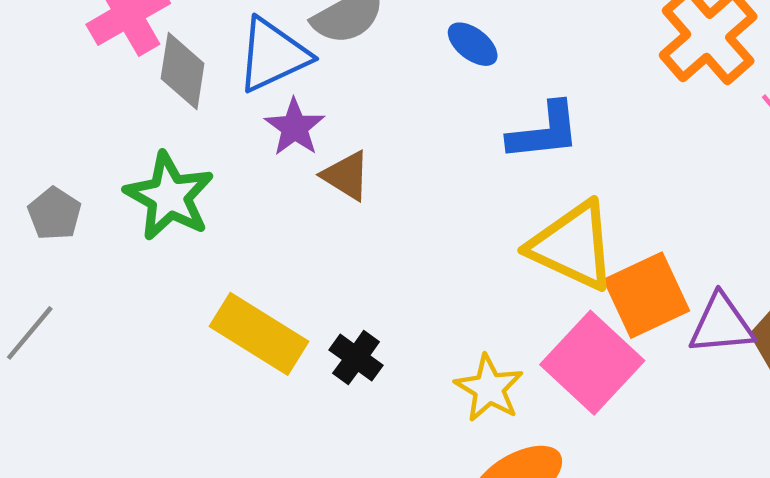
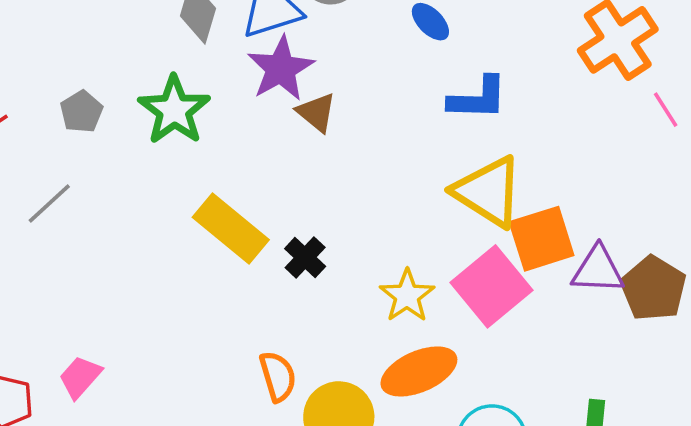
purple star: (295, 127) -> (281, 69), size x1.4

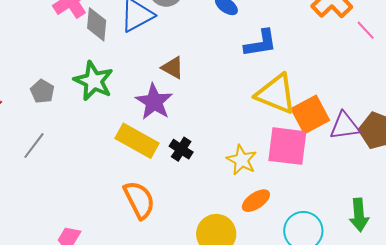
purple star: (281, 69) -> (154, 102), moved
pink square: (492, 286) -> (287, 146), turned -33
orange ellipse: (419, 371) -> (256, 201), size x0.7
orange semicircle: (278, 376) -> (139, 200), moved, size x1.4

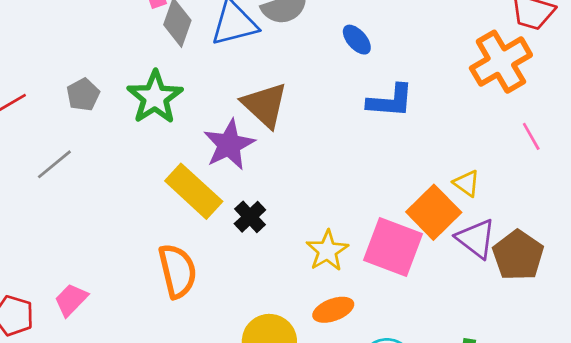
pink line: (366, 30) -> (531, 136), moved
brown triangle: (173, 68) -> (265, 105), size x1.5
yellow triangle: (276, 94) -> (467, 183), moved, size x0.5
orange square: (310, 114) -> (434, 212), turned -30
purple triangle: (345, 126) -> (476, 239), turned 32

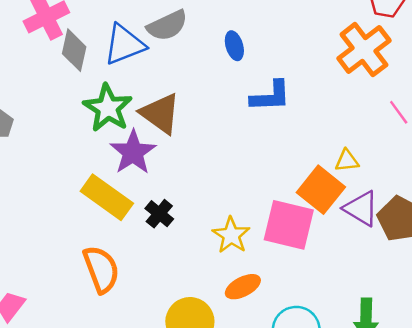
blue ellipse: (357, 40) -> (234, 46), turned 32
green star: (155, 97) -> (108, 108), moved
yellow triangle: (467, 183) -> (347, 161), turned -35

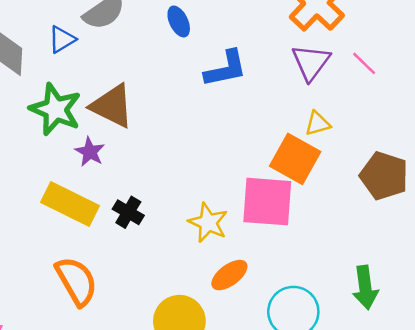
blue triangle: (124, 45) -> (62, 39), size x0.6
purple star: (133, 152) -> (90, 152), size x0.6
purple triangle: (361, 208) -> (311, 62), moved, turned 45

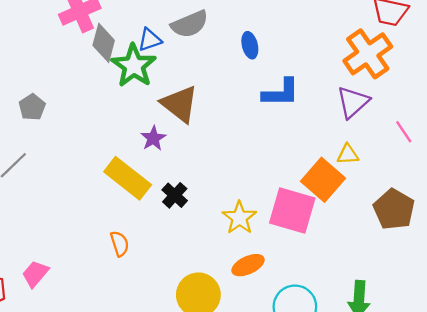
pink line: (364, 63) -> (404, 132), moved
green star: (55, 109) -> (134, 66), moved
orange semicircle: (76, 281) -> (120, 244), size x0.6

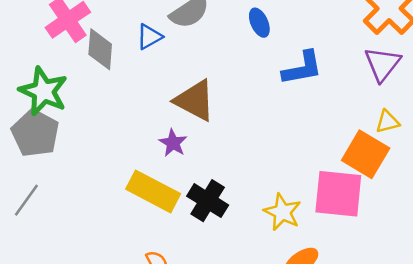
green star: (134, 66) -> (43, 91), moved
gray pentagon: (32, 107) -> (35, 133), size x1.6
black cross: (175, 195) -> (208, 201), size x1.4

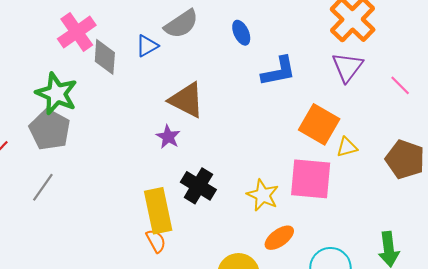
yellow triangle: (387, 122) -> (347, 147), moved
orange square: (366, 154) -> (319, 124), moved
yellow rectangle: (153, 191) -> (158, 211), moved, turned 51

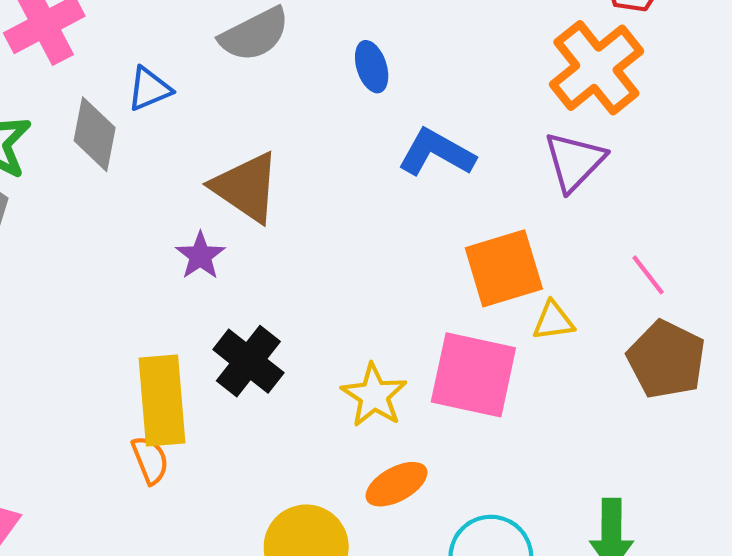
blue triangle: (147, 46) -> (149, 89), moved
gray diamond: (105, 57) -> (95, 134), moved
blue L-shape: (279, 71) -> (436, 153), turned -147
pink line: (400, 85) -> (648, 275), moved
orange square: (319, 124) -> (504, 268), turned 36

